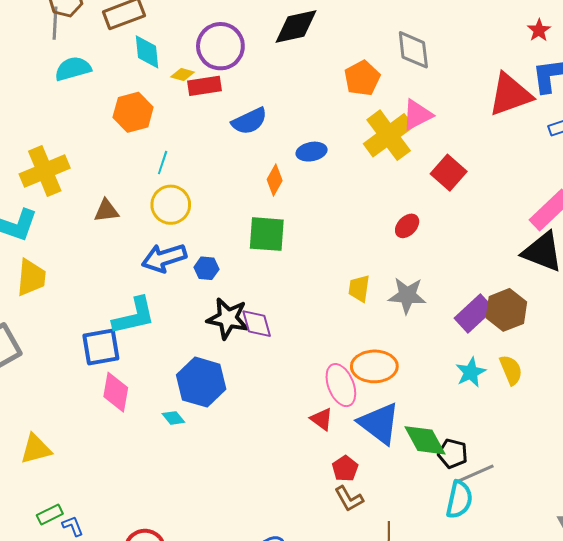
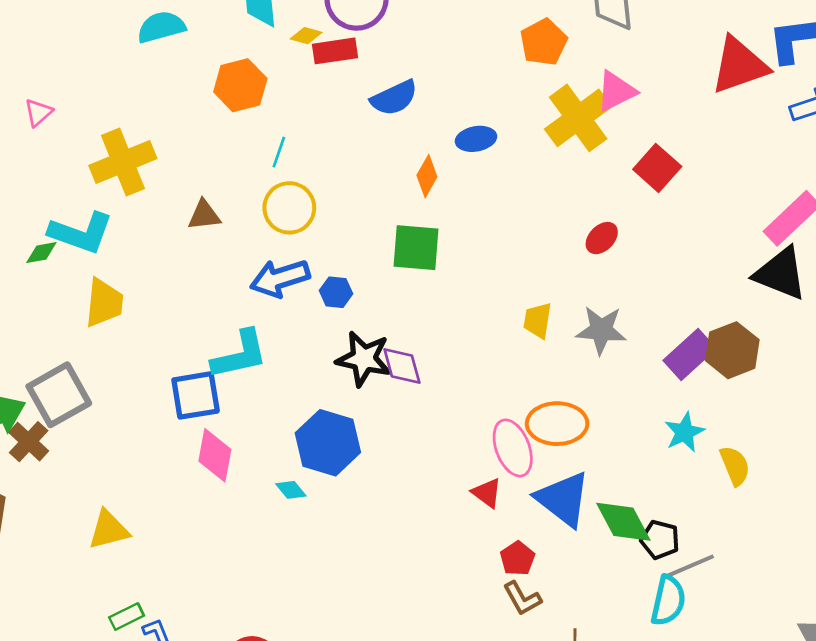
yellow semicircle: (511, 370) -> (735, 466), moved

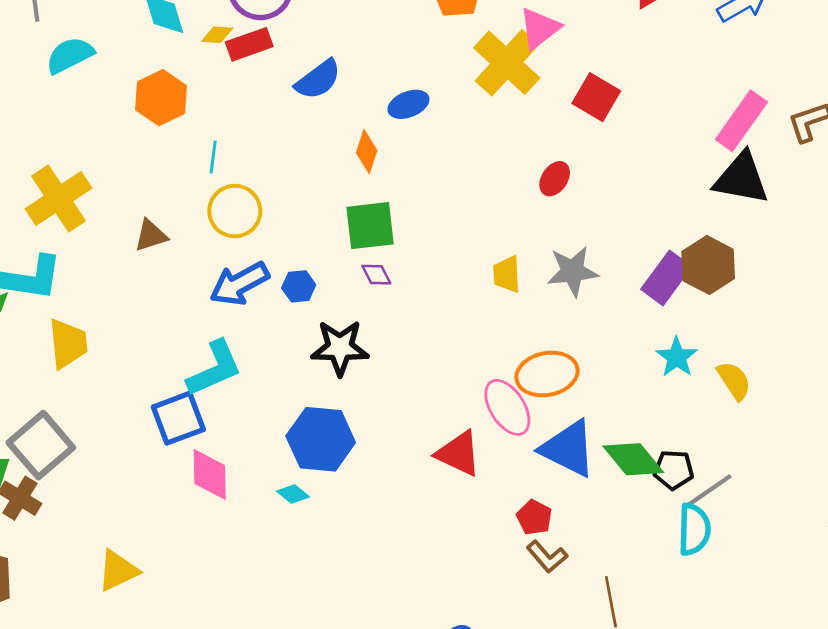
purple diamond: (402, 366) -> (376, 275), moved, size x0.7
red triangle: (487, 493) -> (459, 454), moved, size x1.5

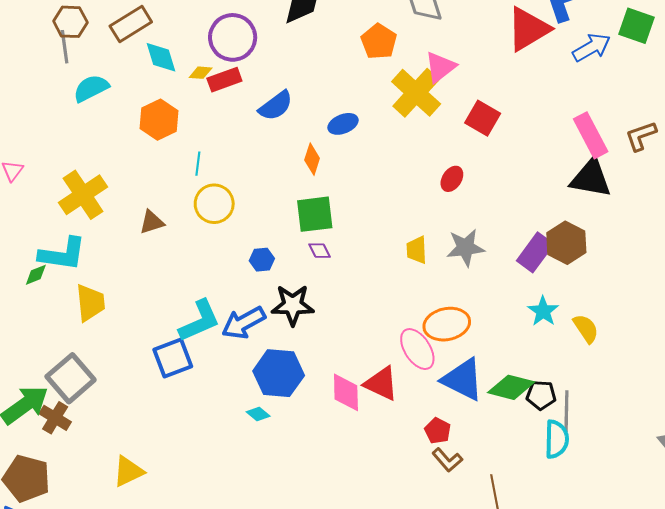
pink rectangle: (741, 121) -> (591, 135), turned -63
blue arrow: (239, 284) -> (243, 323), moved
green diamond: (633, 459) -> (511, 387), turned -36
pink diamond: (210, 474) -> (346, 392), moved
gray line: (708, 492) -> (566, 411), turned -54

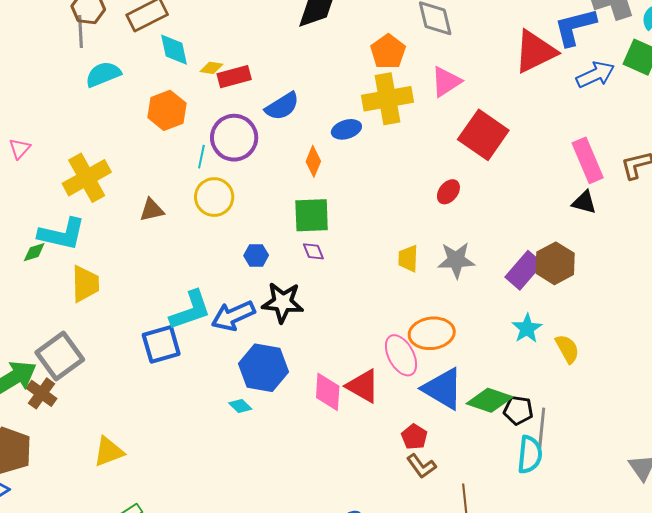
purple circle: (233, 37) -> (234, 138), moved
yellow cross: (416, 93) -> (387, 99), moved, turned 33
red square: (483, 118) -> (483, 135), size x1.4
black triangle: (591, 178) -> (584, 202), size x0.6

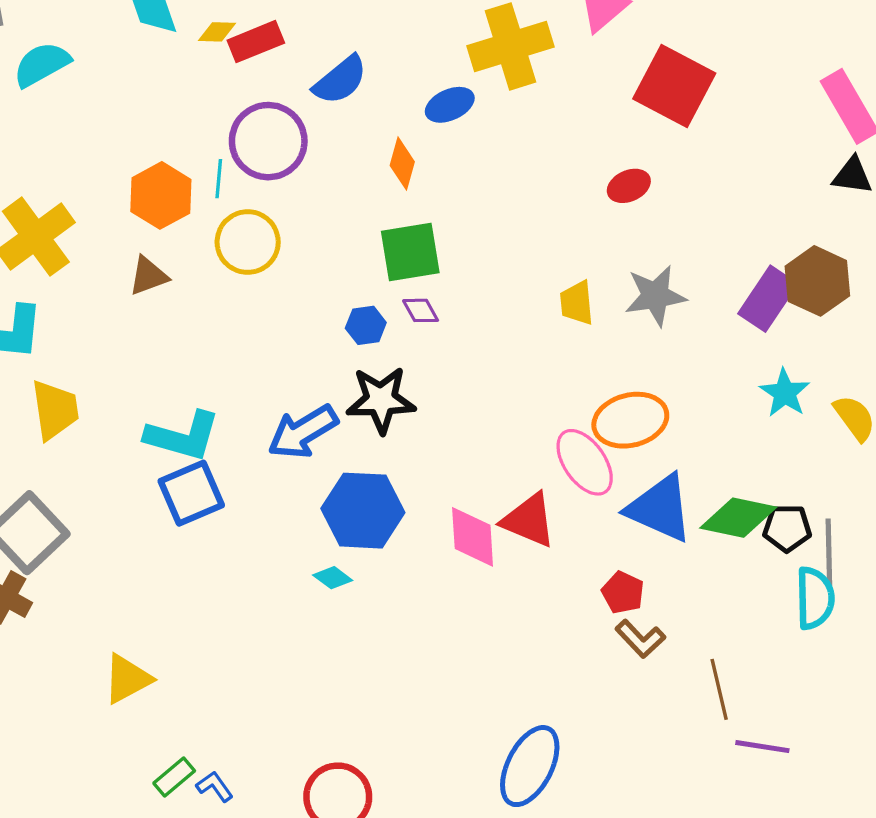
orange hexagon: (167, 110) -> (161, 195), moved
red ellipse: (448, 192) -> (629, 186), turned 35
blue hexagon: (256, 255) -> (366, 325), moved
cyan L-shape: (190, 310) -> (183, 436), moved, turned 42

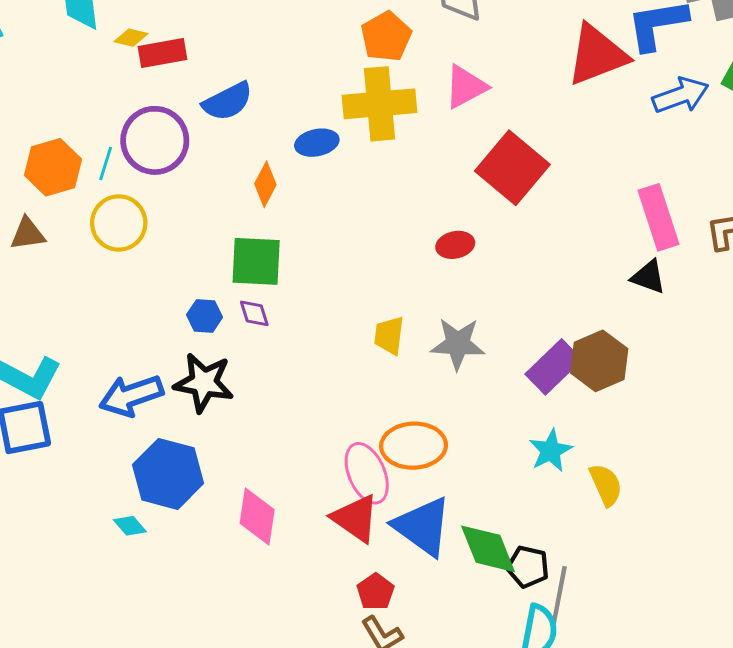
green diamond: (738, 518) -> (488, 549), turned 44
red triangle: (529, 520) -> (355, 518), moved

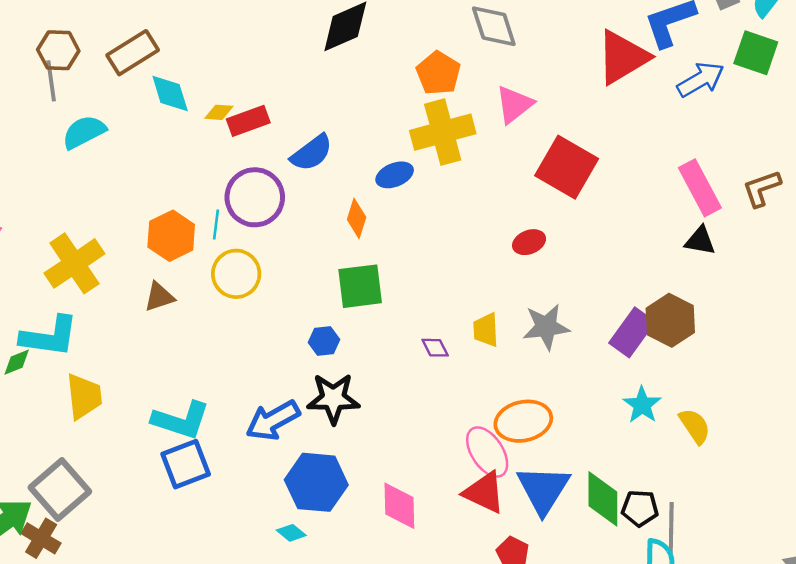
purple diamond: (254, 313) -> (435, 348), moved
blue triangle: (423, 526) -> (543, 489), turned 36
green diamond: (488, 549) -> (603, 499), turned 32

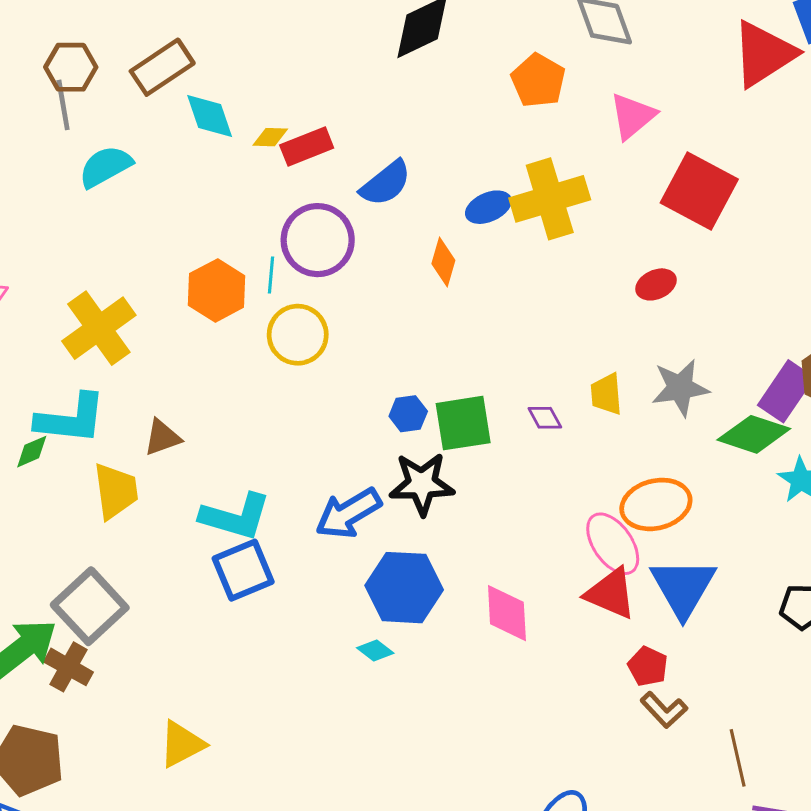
yellow cross: (443, 132) -> (550, 199), moved
green square: (360, 286) -> (463, 423), moved
brown triangle: (159, 297) -> (162, 437), moved
green diamond: (603, 499) -> (754, 434), moved, turned -70

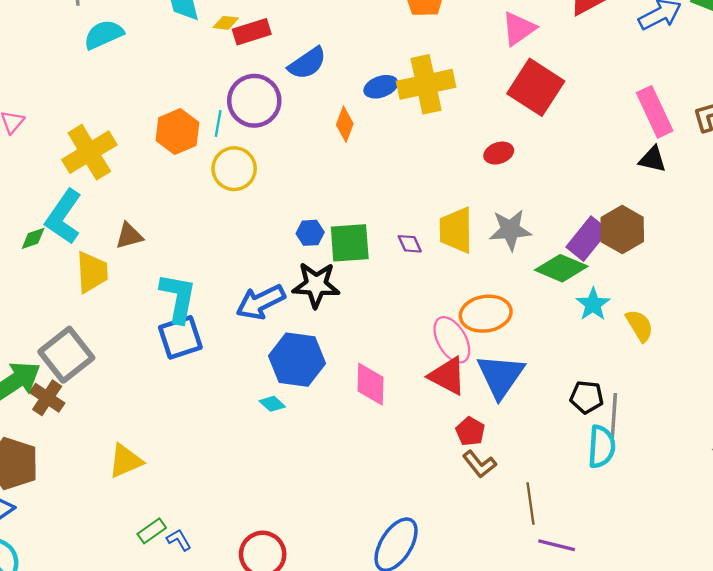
pink triangle: (633, 116) -> (519, 29), moved
yellow trapezoid: (606, 394) -> (456, 230), size x1.5
cyan L-shape: (71, 419) -> (64, 217), turned 114
cyan L-shape: (236, 517) -> (178, 298), turned -100

